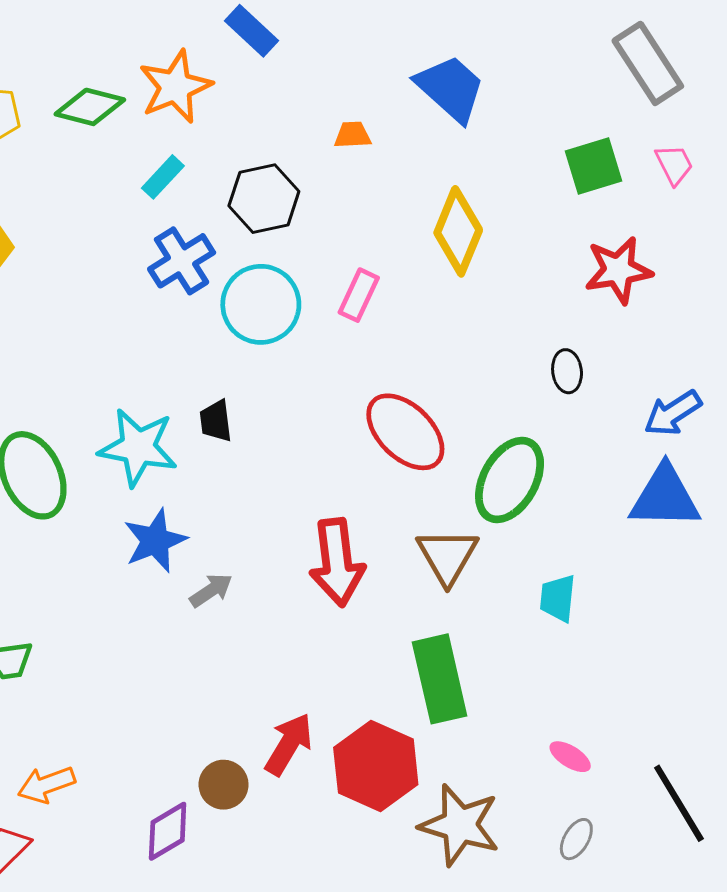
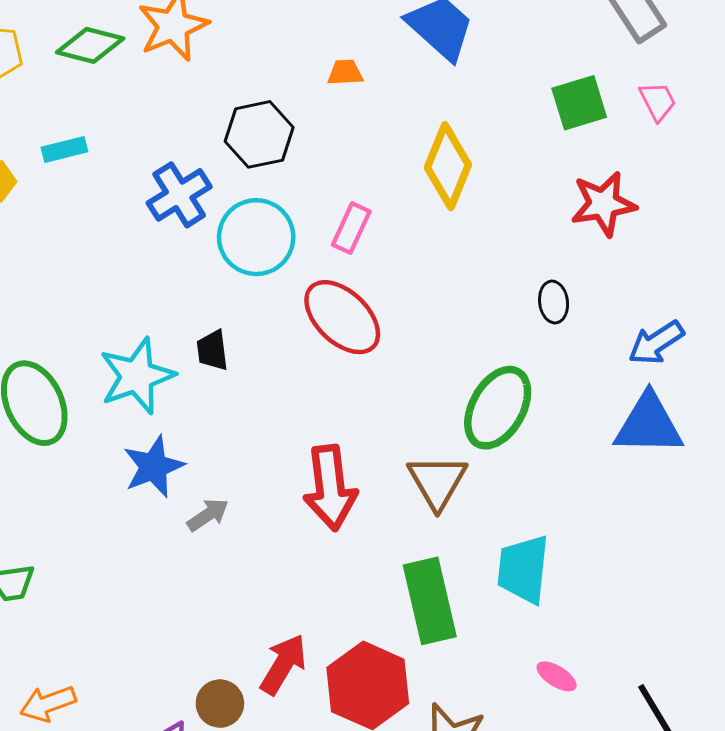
cyan rectangle: (163, 177) -> (64, 150), moved, turned 33
red ellipse: (405, 432) -> (342, 317), moved
cyan star: (138, 447) -> (137, 376), turned -30
cyan trapezoid: (558, 598) -> (523, 569), moved, size x1.5

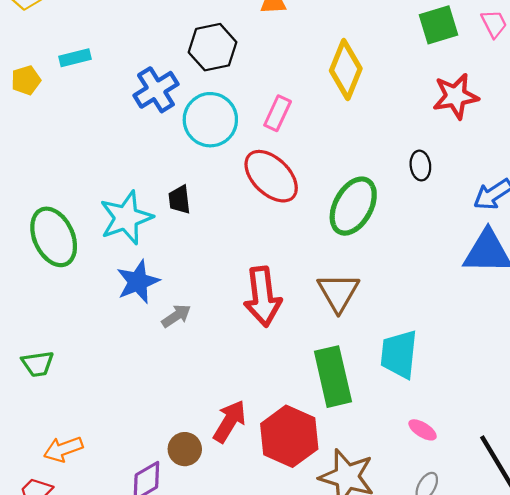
green ellipse: (498, 408) -> (353, 206), moved

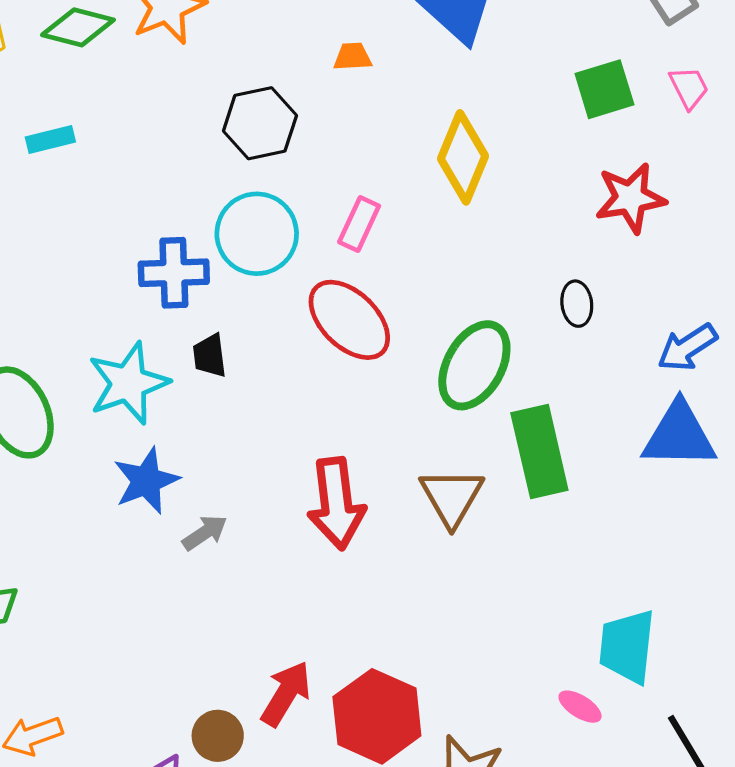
blue cross: (156, 90) -> (174, 273), moved, turned 30
cyan trapezoid: (399, 354) -> (627, 646), moved
green rectangle: (333, 377) -> (539, 451), moved

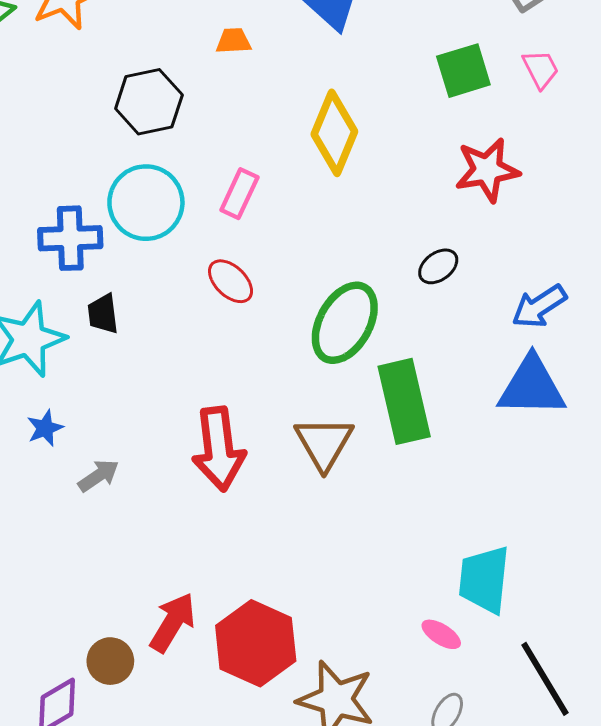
black ellipse: (577, 304) -> (438, 266), turned 60
red ellipse: (349, 320) -> (231, 281), size x0.6
blue star: (146, 481) -> (45, 428), size x0.6

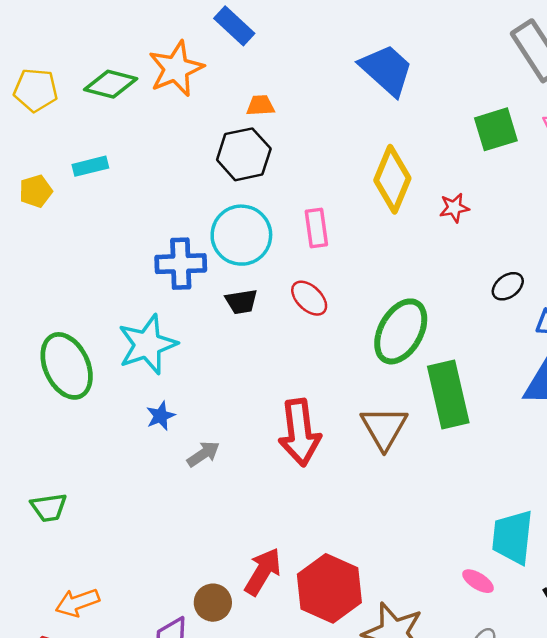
orange trapezoid: (233, 41) -> (260, 106), moved
red star: (487, 170) -> (454, 208), moved, size x0.6
pink rectangle: (239, 194) -> (316, 228), turned -33
black ellipse: (438, 266) -> (508, 286), moved
black trapezoid: (103, 314) -> (241, 302), moved, turned -92

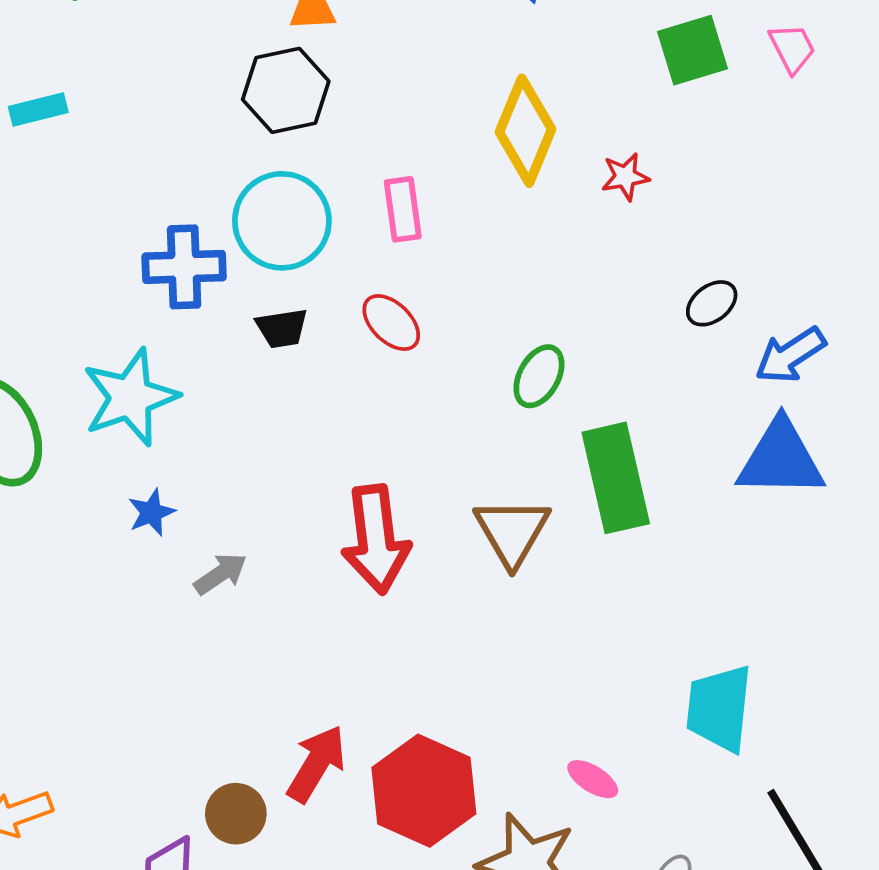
green ellipse: (401, 331) -> (539, 376), size x0.6
pink ellipse: (478, 581) -> (593, 779), moved

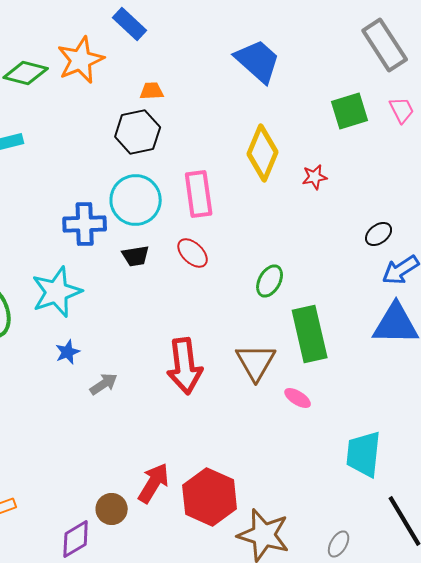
pink rectangle: (403, 209) -> (199, 194), size x1.4
black ellipse: (712, 303) -> (379, 234), moved
pink ellipse: (593, 779) -> (298, 398), moved

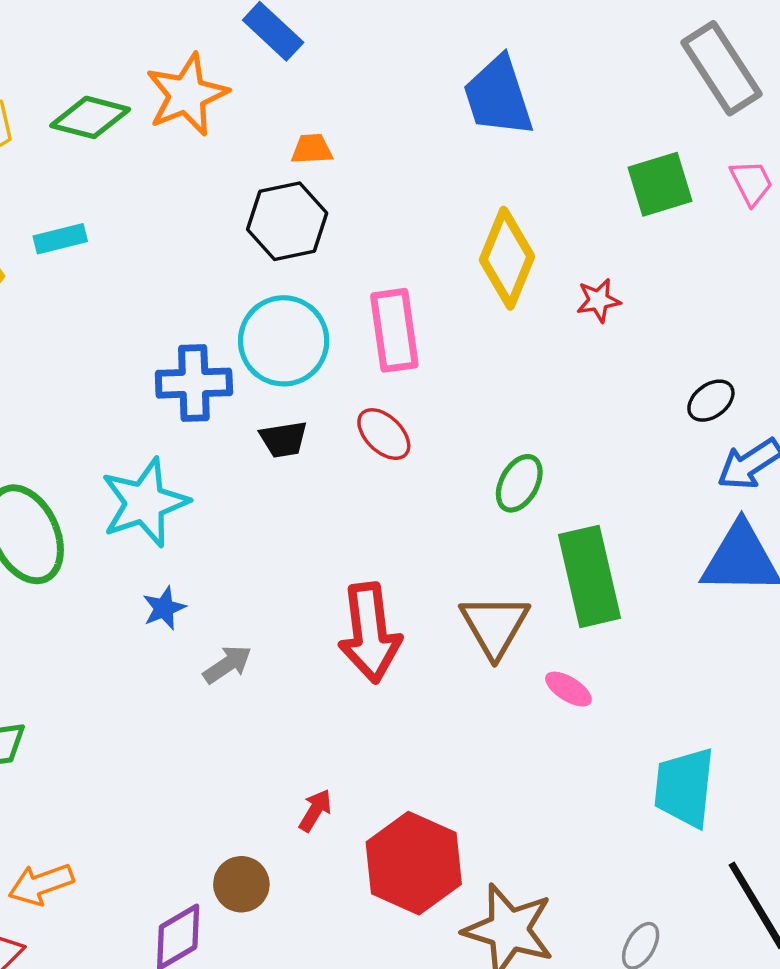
blue trapezoid: (258, 61) -> (498, 96), turned -150
red arrow: (154, 483) -> (315, 810), moved, size x0.6

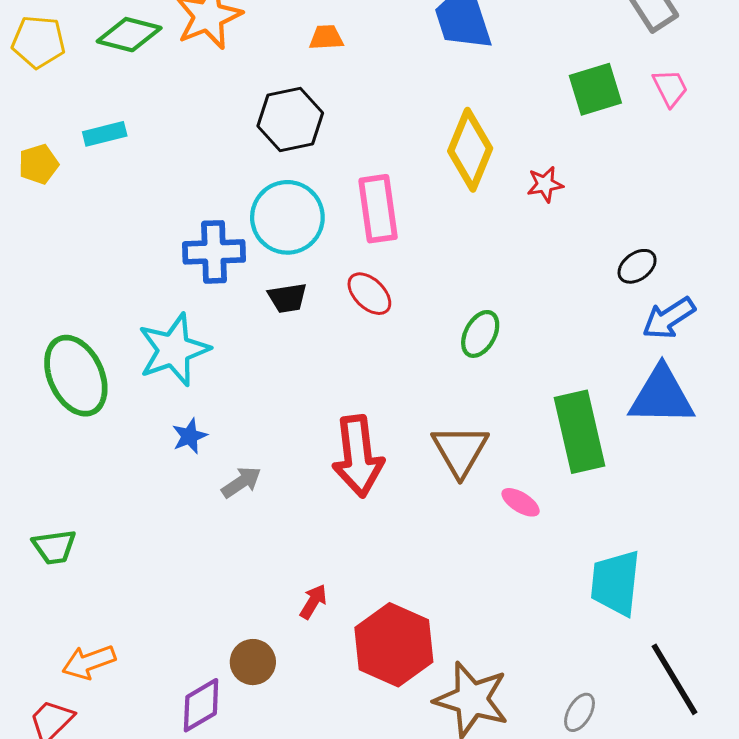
orange trapezoid: (312, 149) -> (326, 37), moved
green rectangle: (590, 576) -> (580, 432), moved

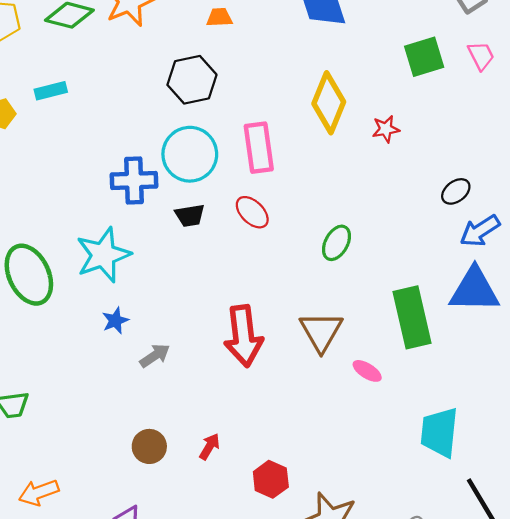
red hexagon: (394, 645) -> (271, 479), size x0.6
brown circle: (253, 662) -> (149, 446), moved

